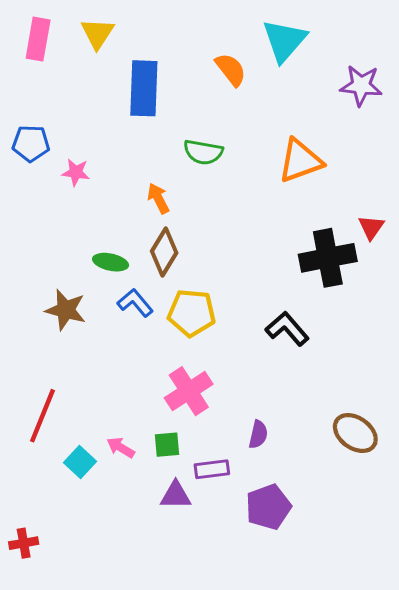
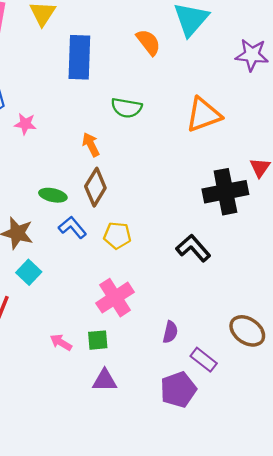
yellow pentagon: (192, 313) -> (117, 235), size x0.7
cyan square: (80, 462) -> (29, 272), moved
purple rectangle: (212, 469) -> (204, 360), moved, turned 45

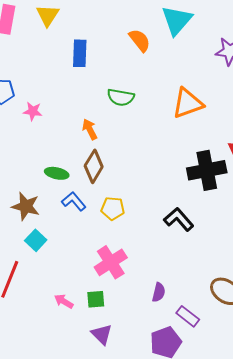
blue rectangle: (79, 57) -> (80, 53), size x0.7
purple triangle: (105, 380) -> (102, 334), turned 45

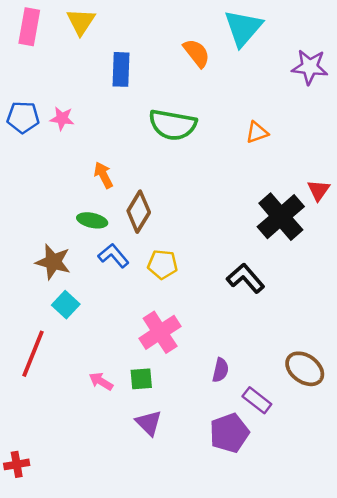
green semicircle: (121, 97) -> (173, 125), size x1.4
orange triangle: (188, 103) -> (257, 132), size x0.6
pink star: (33, 111) -> (62, 119), moved
orange arrow: (90, 129) -> (103, 175), moved
black cross: (207, 170) -> (281, 217), turned -30

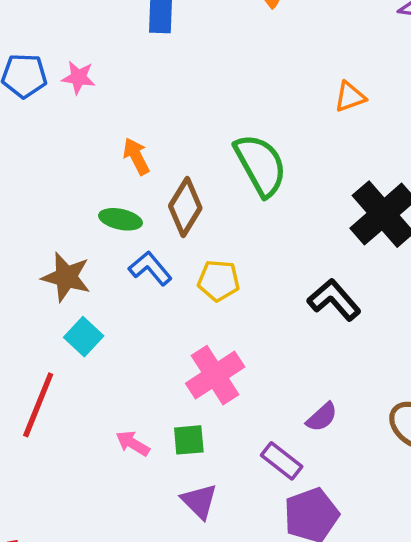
green semicircle: (173, 125) -> (261, 165), moved, turned -129
purple semicircle: (220, 370) -> (322, 417), moved, turned 35
purple rectangle: (257, 400) -> (282, 461), moved

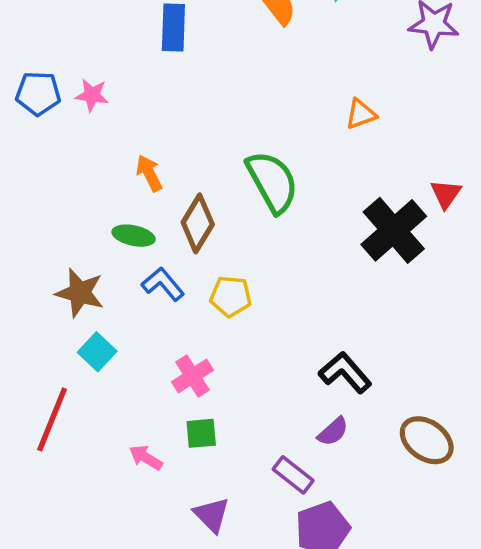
black L-shape: (334, 300) -> (345, 373), moved
pink cross: (215, 375) -> (193, 376), moved, size x0.7
green square: (189, 440) -> (201, 433), moved

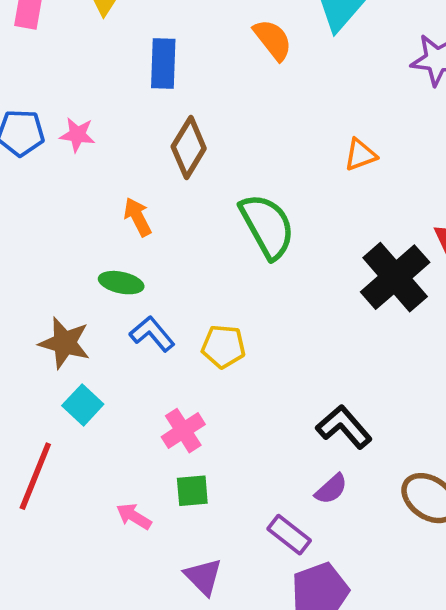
brown diamond: (198, 223) -> (189, 147), moved

